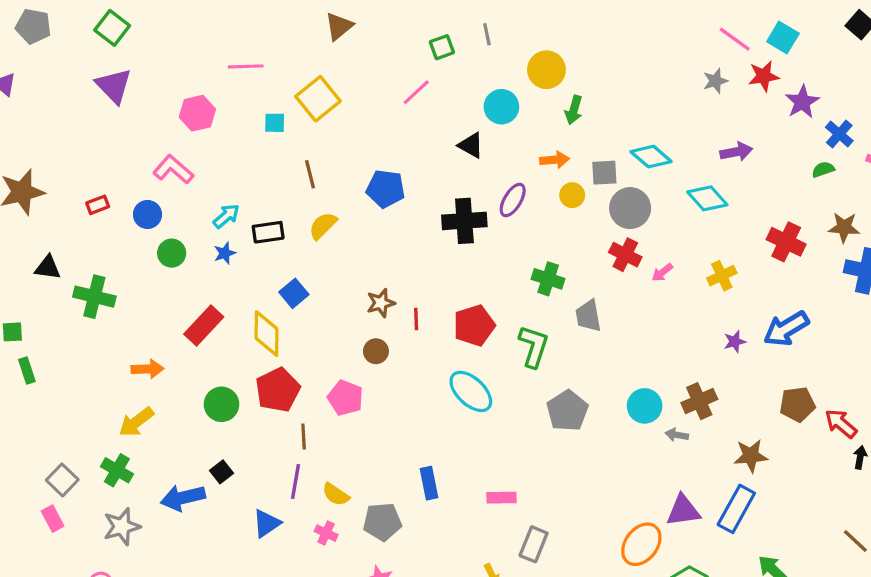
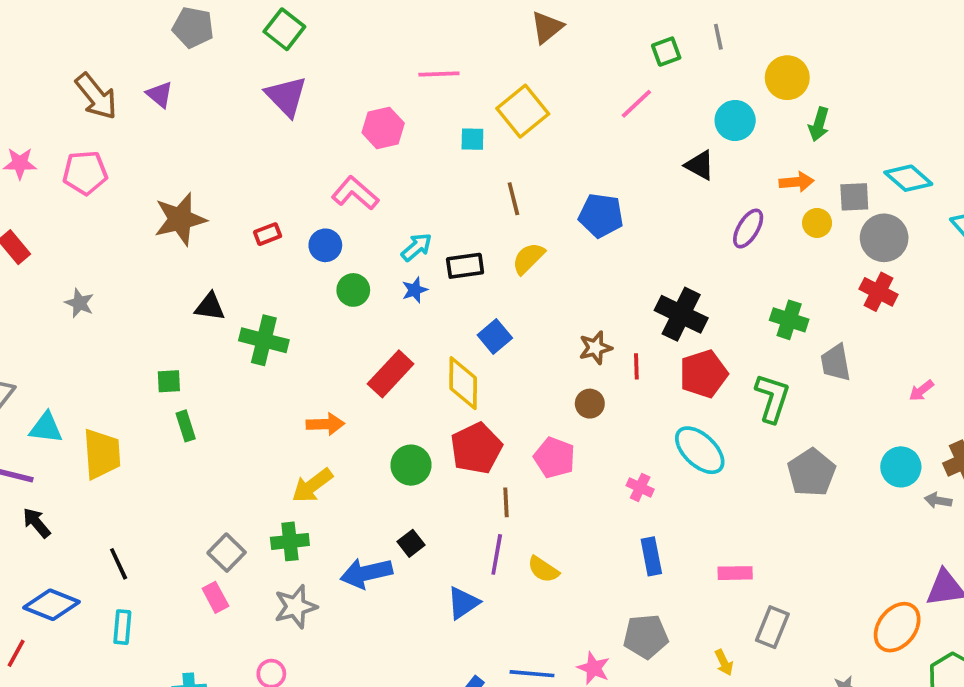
black cross: (464, 221) -> (681, 314), moved, turned 30
pink arrow: (662, 272) -> (921, 391), moved
green cross: (117, 470) -> (290, 541), turned -36
gray pentagon: (382, 522) -> (646, 636), moved
pink cross: (326, 533) -> (640, 487), moved

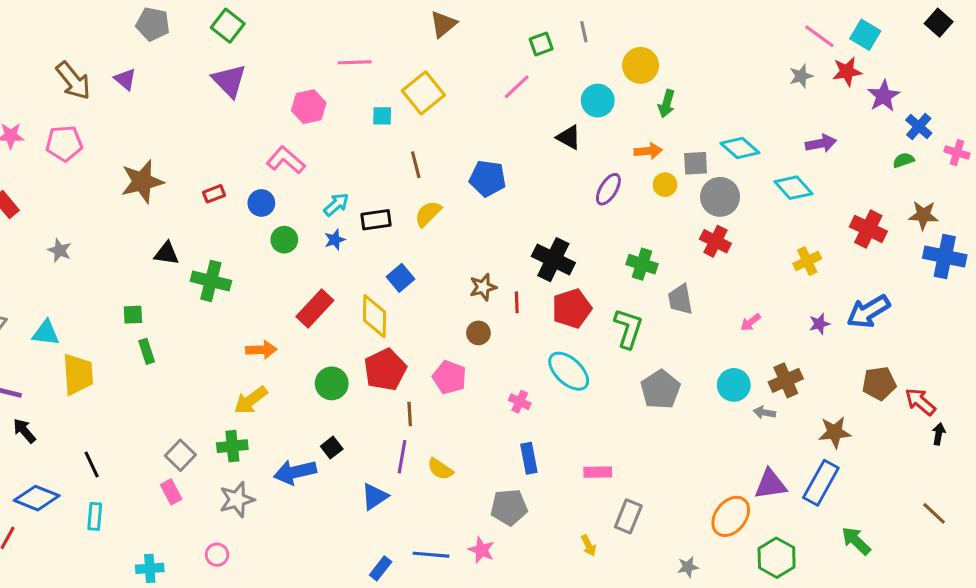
cyan triangle: (46, 428) -> (46, 333), moved
gray pentagon: (646, 636) -> (509, 507), moved

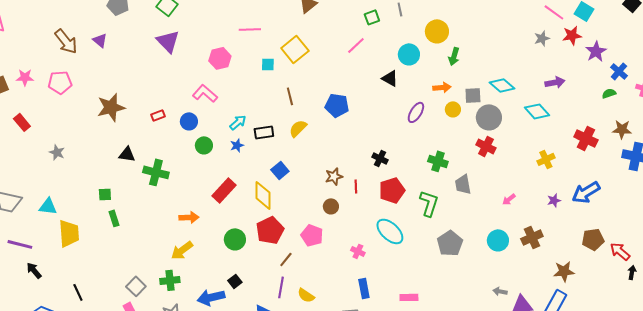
black cross: (553, 260) -> (380, 158), size x0.6
gray arrow: (764, 412) -> (500, 291), moved
brown line: (410, 414) -> (286, 259), turned 42

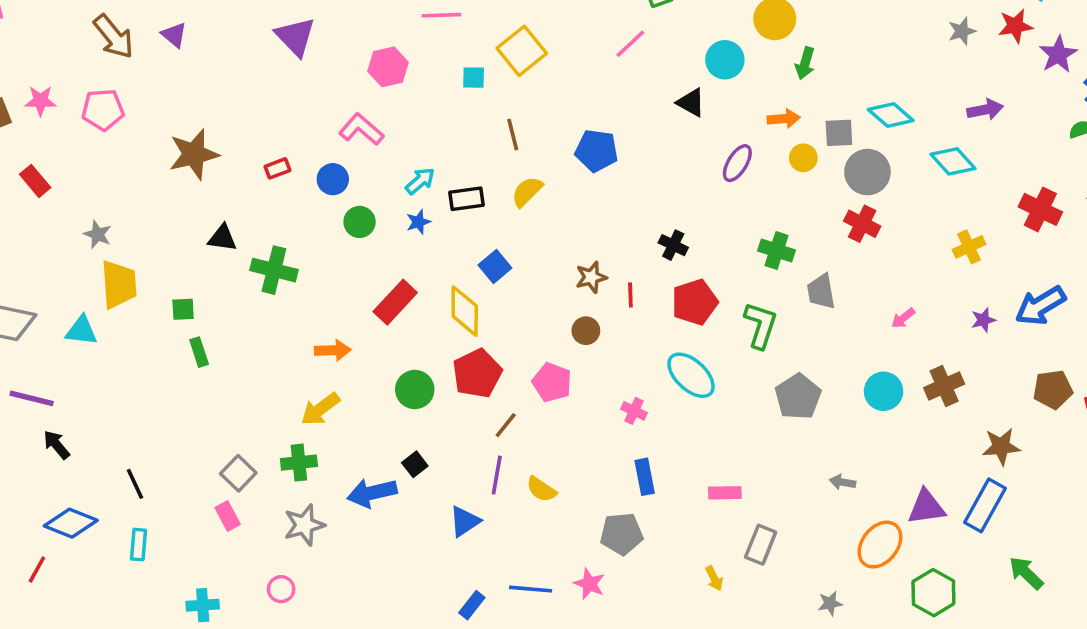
yellow trapezoid: (69, 233) -> (119, 284), moved
gray arrow: (500, 291) -> (843, 482), moved

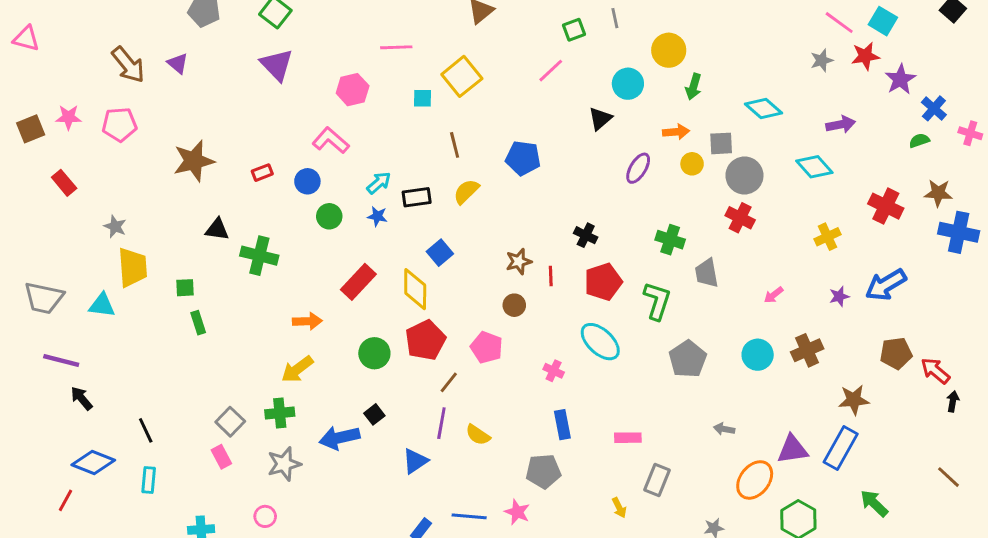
black triangle: (691, 103) -> (600, 119), turned 50
cyan diamond: (891, 115) -> (763, 108), moved
blue star: (418, 222) -> (377, 216), turned 30

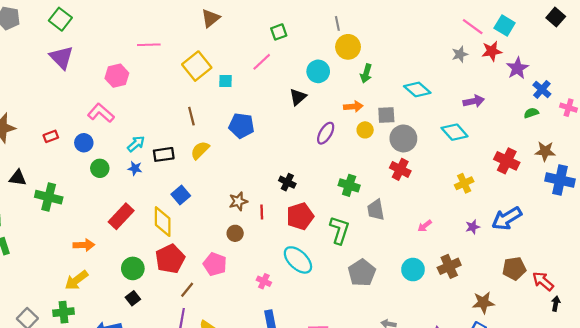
gray line: (615, 18) -> (337, 23), moved
cyan square: (422, 98) -> (225, 81), moved
black square: (374, 414) -> (133, 298), moved

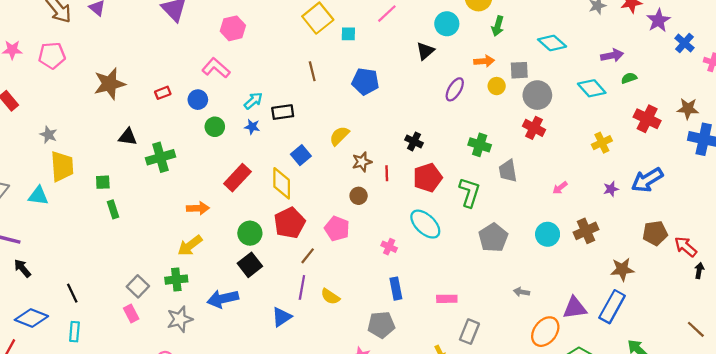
green semicircle: (531, 113) -> (629, 78), moved
yellow semicircle: (200, 150) -> (339, 136), moved
green cross: (49, 197) -> (160, 157), turned -30
black square: (133, 298) -> (250, 265), size x1.5

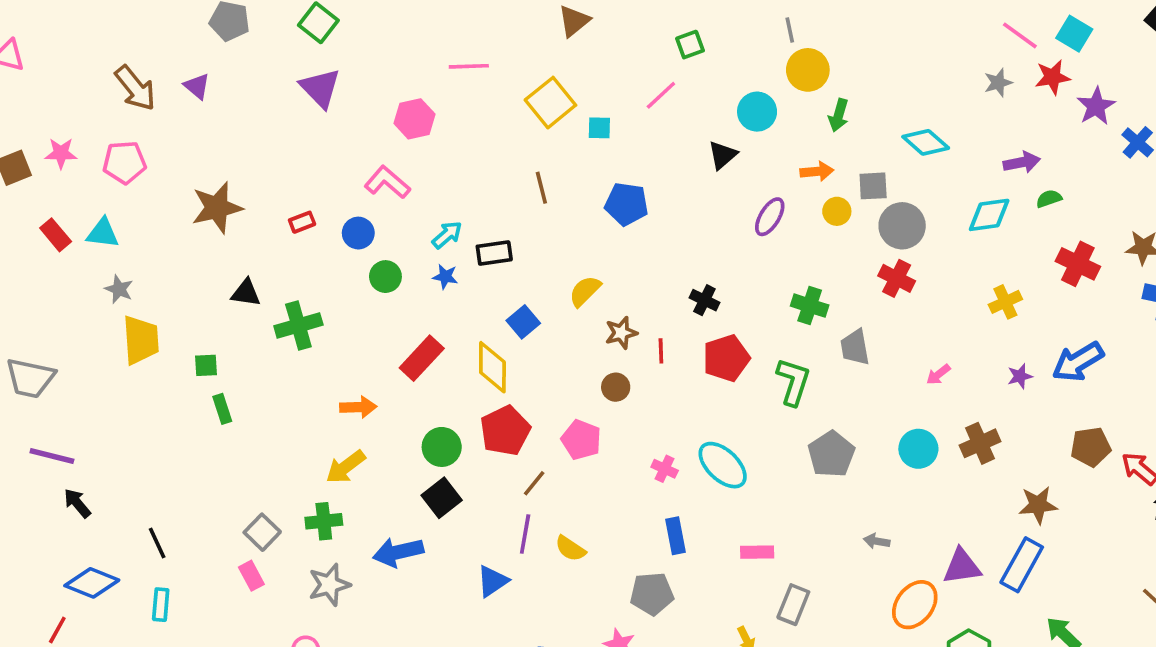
cyan diamond: (592, 88) -> (989, 215), turned -56
cyan triangle: (38, 196) -> (103, 233), moved
cyan ellipse: (425, 224) -> (723, 465), moved

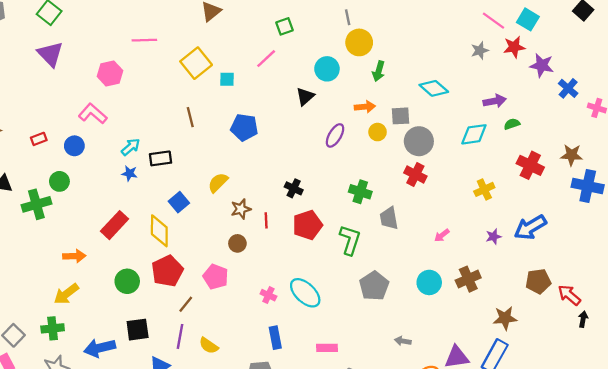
purple star: (1096, 106) -> (542, 65), turned -30
green circle: (385, 277) -> (59, 181), moved
black square: (442, 498) -> (138, 330), moved, turned 30

